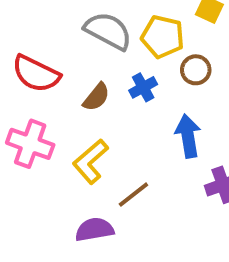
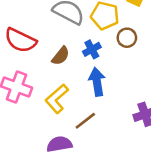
blue arrow: (188, 136) -> (97, 82), moved

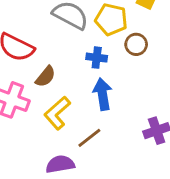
blue cross: (92, 49) -> (97, 58), turned 36
brown semicircle: (61, 56) -> (45, 77), moved

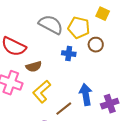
brown semicircle: (45, 77) -> (34, 67), turned 35
blue arrow: (102, 94) -> (86, 95), moved

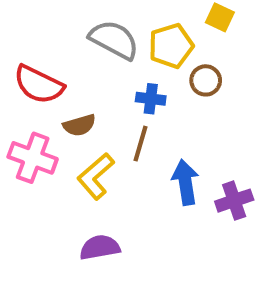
yellow pentagon: (79, 28) -> (171, 46), turned -30
brown line: (64, 109) -> (140, 144), moved, turned -36

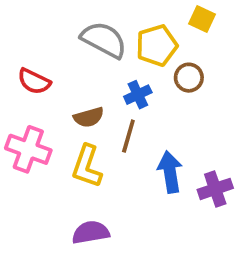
red semicircle: (39, 85) -> (34, 81), size x0.7
blue cross: (151, 99) -> (138, 95), turned -32
brown semicircle: (79, 125) -> (89, 117), moved
yellow L-shape: (96, 176) -> (87, 166), turned -30

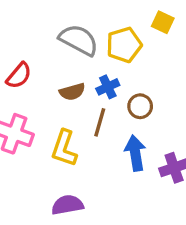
brown circle: (189, 78) -> (140, 106), moved
red semicircle: (34, 81) -> (19, 76), turned -76
brown semicircle: (89, 117) -> (72, 92), moved

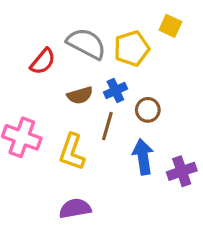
red semicircle: (19, 76) -> (43, 61), moved

